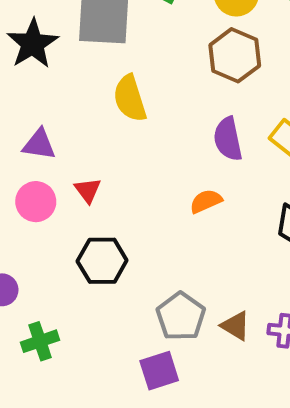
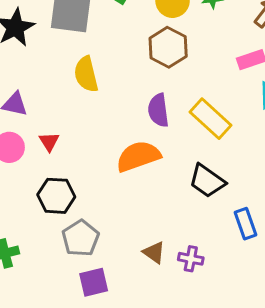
orange semicircle: (206, 201) -> (138, 156), size x1.8
gray pentagon: (181, 317) -> (81, 238), moved

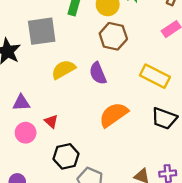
yellow semicircle: (86, 74) -> (63, 69), turned 90
purple semicircle: (158, 110) -> (98, 73), moved

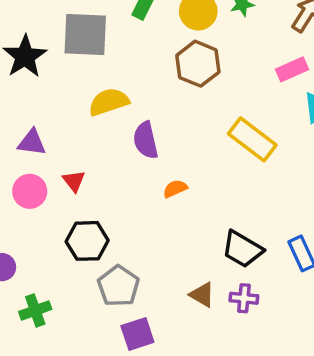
purple semicircle: (98, 73) -> (146, 140), moved
orange semicircle: (114, 115) -> (175, 189), size x0.5
black trapezoid: (164, 118) -> (242, 249), moved

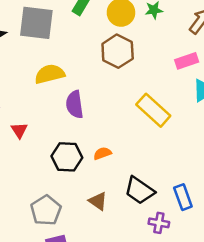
orange semicircle: (175, 189) -> (102, 153), moved
black hexagon: (87, 241) -> (67, 157), moved
brown triangle: (202, 295) -> (98, 201), moved
purple cross: (244, 298) -> (159, 223), moved

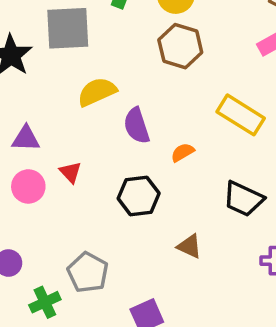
orange semicircle: (102, 153) -> (183, 152), moved
black trapezoid: (139, 191) -> (243, 199), moved
gray pentagon: (46, 210) -> (88, 272), moved

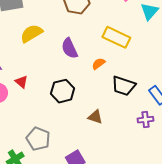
purple semicircle: (137, 126) -> (69, 48), moved
orange semicircle: (183, 152) -> (98, 64), moved

